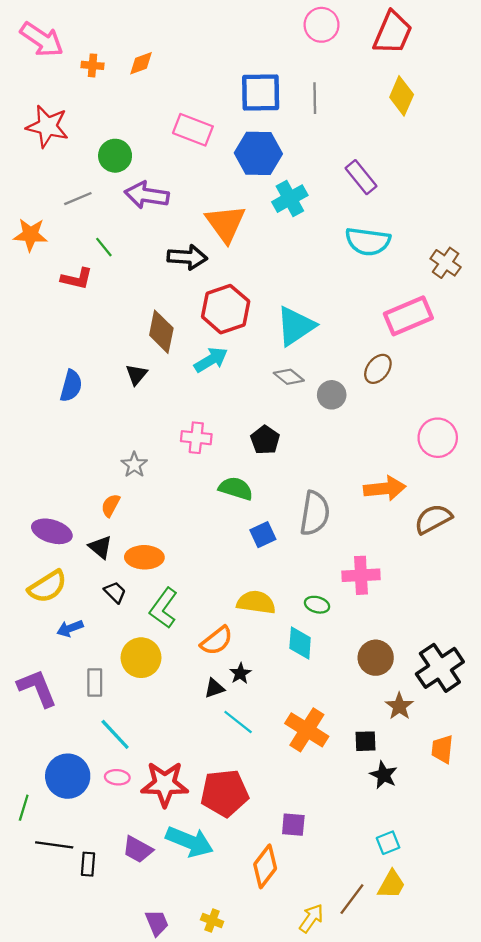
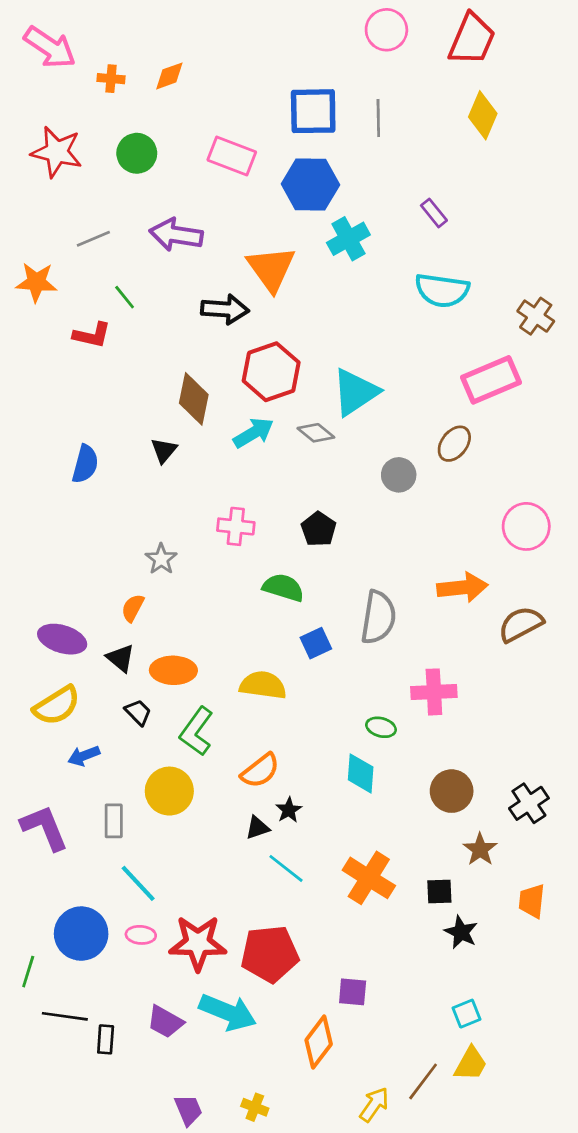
green circle: (115, 156) -> (137, 153), moved
purple rectangle: (361, 177) -> (434, 213), size x0.7
gray diamond: (289, 377) -> (316, 433), moved
yellow semicircle: (256, 602) -> (263, 685), moved
black cross: (440, 668) -> (529, 803), size x0.7

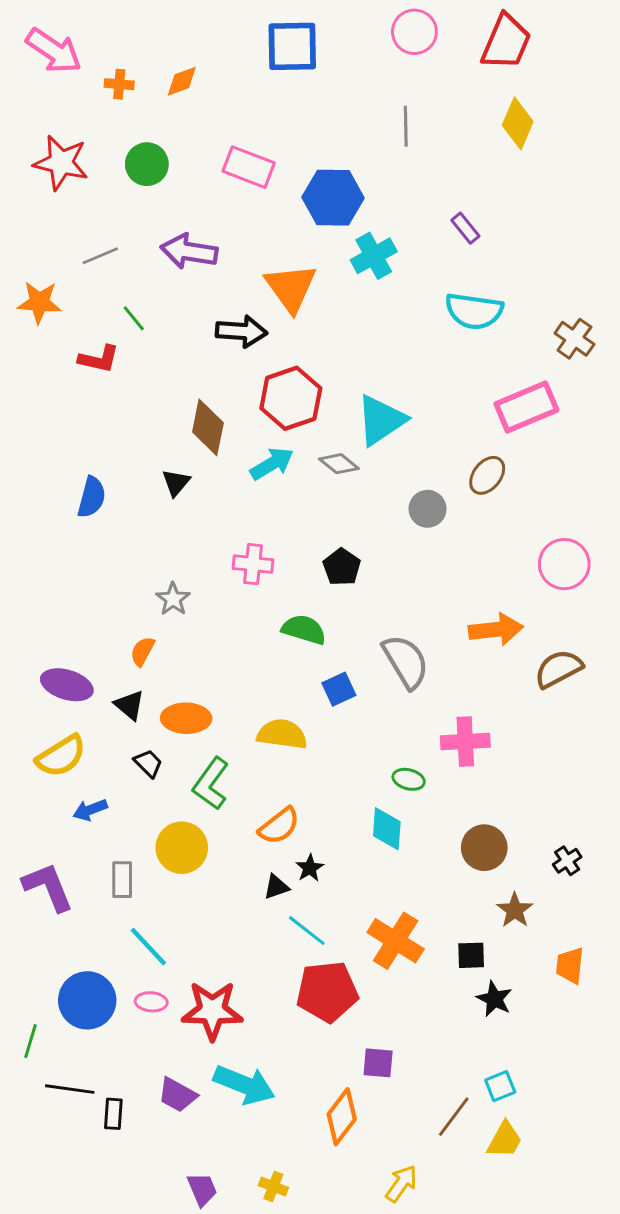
blue square: (313, 111) -> (292, 46), moved
gray semicircle: (378, 617) -> (406, 662), turned -40
black cross: (529, 803) -> (567, 861), size x0.7
red pentagon: (270, 954) -> (327, 992), moved
brown line: (423, 1081) -> (454, 1117), moved

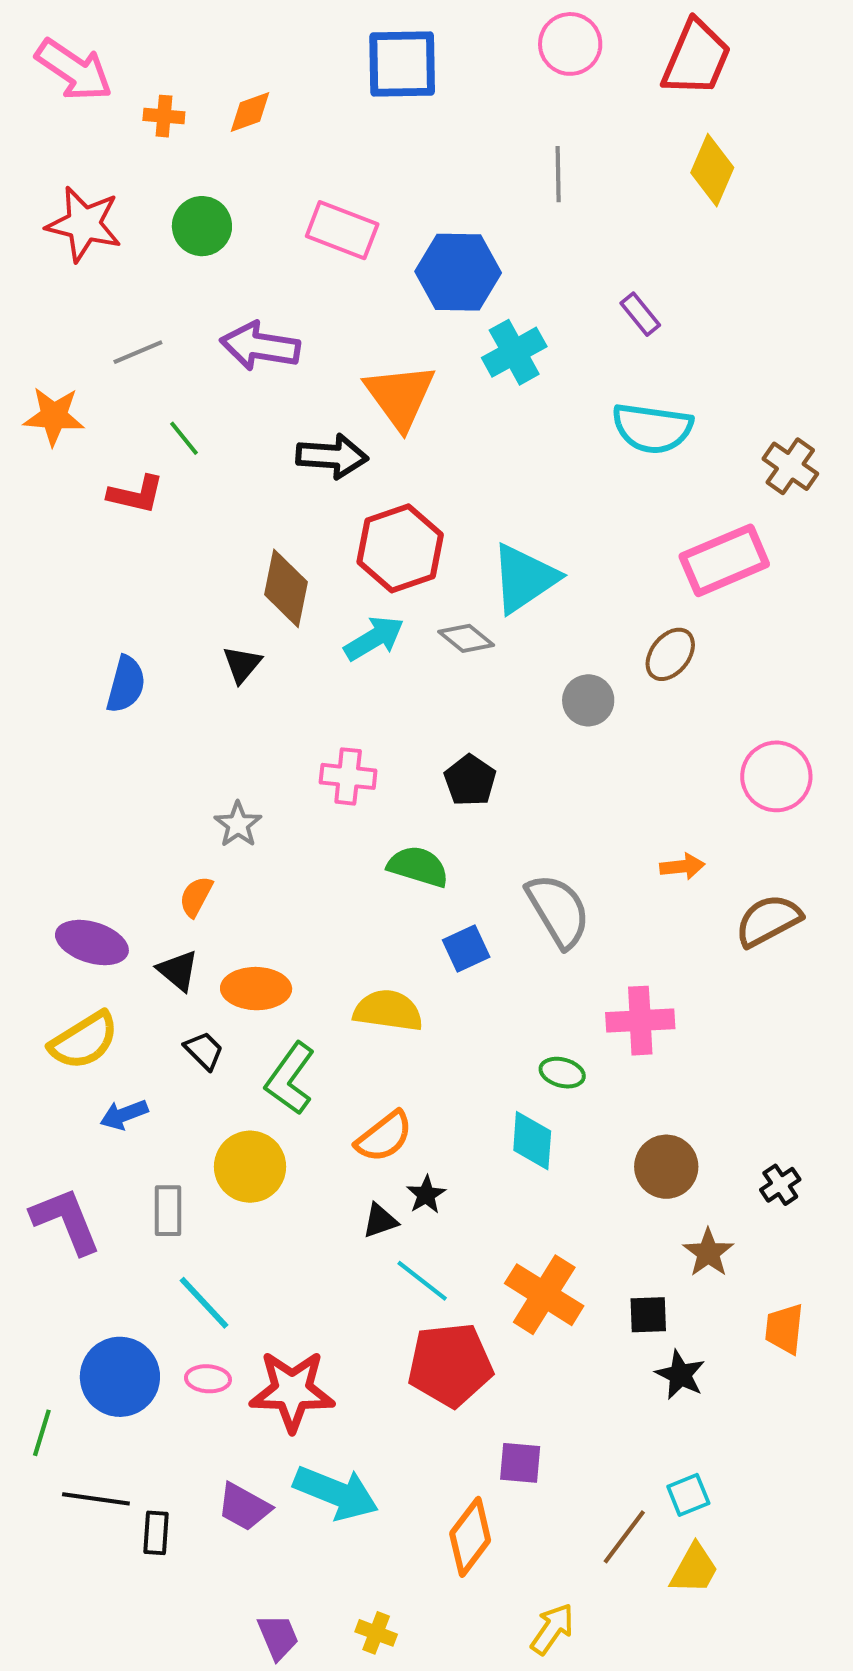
orange arrow: (496, 630) -> (682, 866), size x0.6

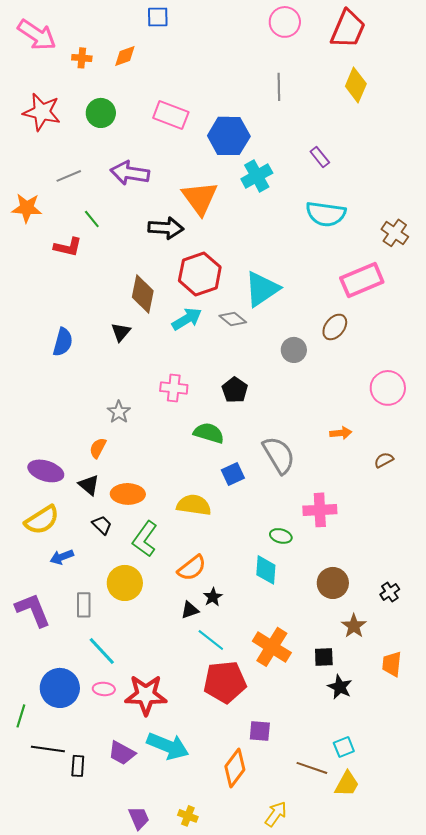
blue square: (402, 64) -> (158, 17), moved, size x0.6
brown semicircle: (768, 921) -> (384, 460), size x0.6
brown line: (624, 1537) -> (312, 768), turned 72

